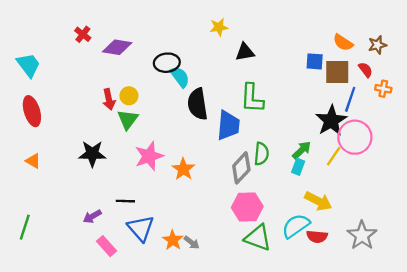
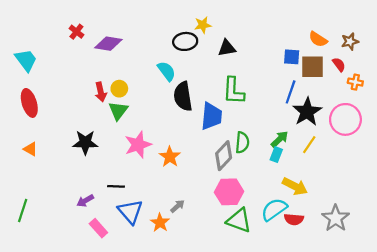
black ellipse: (167, 63) -> (185, 41), moved
blue line: (350, 99) -> (291, 92), moved
pink circle: (355, 137) -> (345, 119), moved
gray arrow: (192, 242) -> (177, 206), moved, turned -80

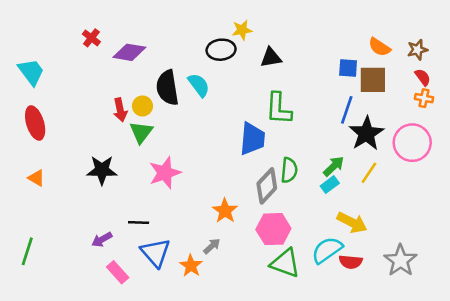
red semicircle: (339, 65) -> (423, 77), moved
black semicircle: (183, 96) -> (167, 88), moved
cyan rectangle: (276, 155) -> (330, 185), turned 32
orange star: (170, 157) -> (225, 211), moved

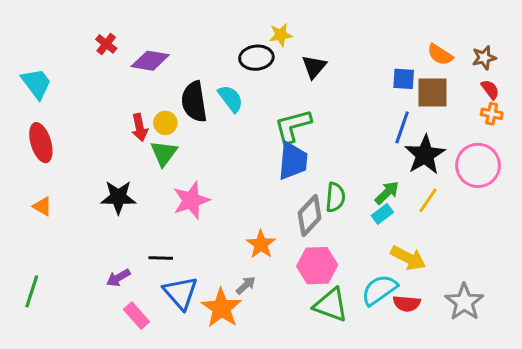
black triangle: (271, 58) -> (314, 67), turned -40
green L-shape: (279, 109) -> (293, 126), moved, turned 72
orange star: (191, 266) -> (221, 308), size x1.5

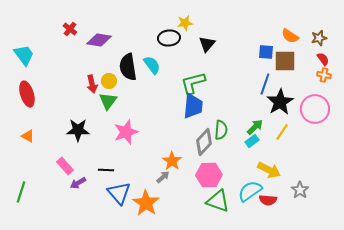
gray arrow: (246, 285) -> (163, 177), moved
gray star: (464, 302) -> (300, 190), moved, size x0.7
pink rectangle: (137, 316) -> (65, 166), moved

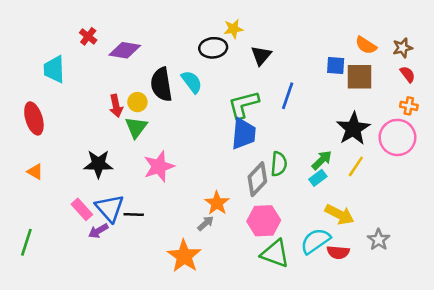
cyan trapezoid: (24, 55) -> (54, 69), moved, turned -145
orange cross: (324, 75) -> (409, 106), moved
blue line: (265, 84) -> (288, 96), moved
blue triangle: (119, 193) -> (110, 208), moved

